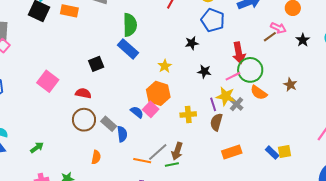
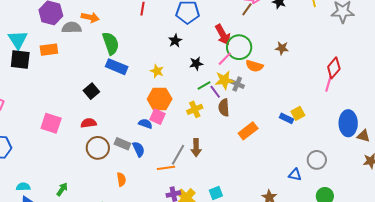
green line: (172, 165) -> (204, 86), moved

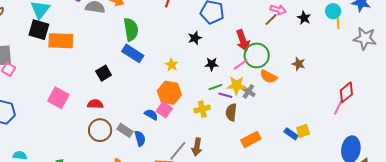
orange rectangle: (49, 50) -> (61, 41), moved, size x1.4
purple line: (215, 92) -> (225, 95), turned -48

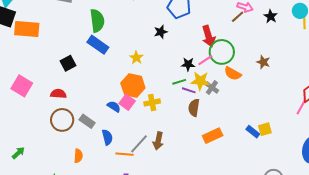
black star: (212, 64) -> (188, 64), moved
yellow cross: (202, 109) -> (152, 102), moved
blue semicircle: (140, 138) -> (107, 137), moved

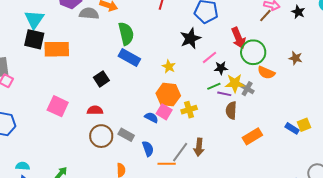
black star: (161, 32) -> (190, 38), size x1.5
pink line: (205, 60) -> (209, 57), moved

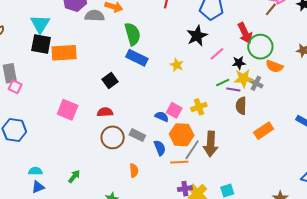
black star: (221, 68) -> (239, 63), moved
orange hexagon: (168, 95) -> (182, 135), moved
brown arrow: (199, 147) -> (211, 144), size x1.4

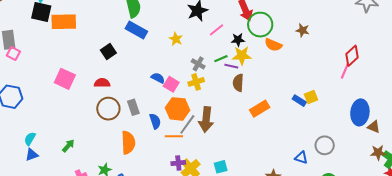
gray cross: (256, 83) -> (198, 64), moved
blue semicircle: (162, 117) -> (158, 78), moved
gray rectangle: (137, 135) -> (133, 107), turned 42
cyan semicircle: (35, 171) -> (30, 139), turned -64
orange semicircle: (134, 171) -> (128, 143), size x1.6

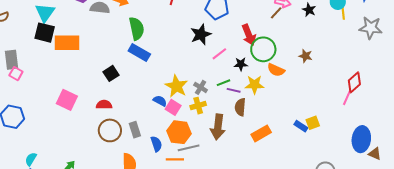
yellow star: (176, 39) -> (176, 86), moved, size x1.6
yellow star: (242, 56) -> (254, 85), moved
brown arrow: (206, 119) -> (218, 127), moved
gray line: (187, 124) -> (189, 148), turned 40

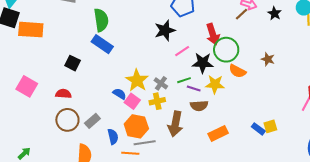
black star: (241, 64) -> (203, 63), size x1.5
black square: (111, 73) -> (73, 63), turned -35
brown semicircle: (240, 107) -> (199, 106), turned -102
gray rectangle: (135, 130) -> (92, 121), turned 63

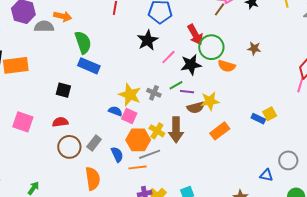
yellow star: (215, 84) -> (210, 101), moved
yellow cross: (157, 101) -> (157, 131), moved, turned -35

